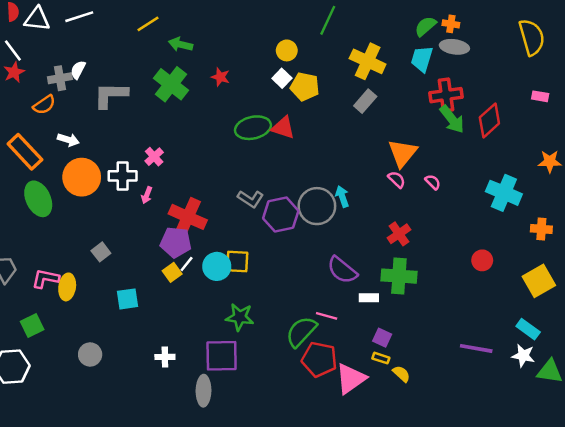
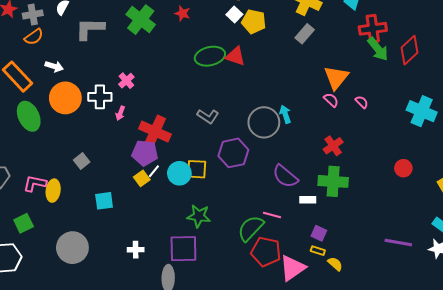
gray cross: (60, 78) -> (33, 14), moved
purple hexagon: (281, 215) -> (233, 153), moved
gray circle: (90, 354) -> (72, 248), size x1.6

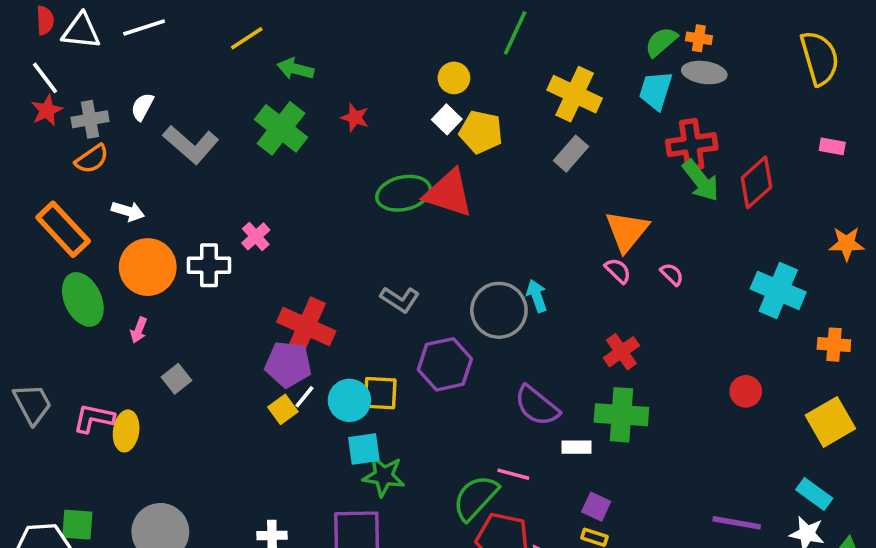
gray L-shape: (90, 29) -> (191, 145), turned -140
red triangle: (235, 56) -> (449, 193), size x1.4
pink arrow: (120, 113) -> (139, 330), moved
cyan square: (104, 201) -> (364, 449), moved
green square: (24, 223) -> (77, 525), moved, turned 30

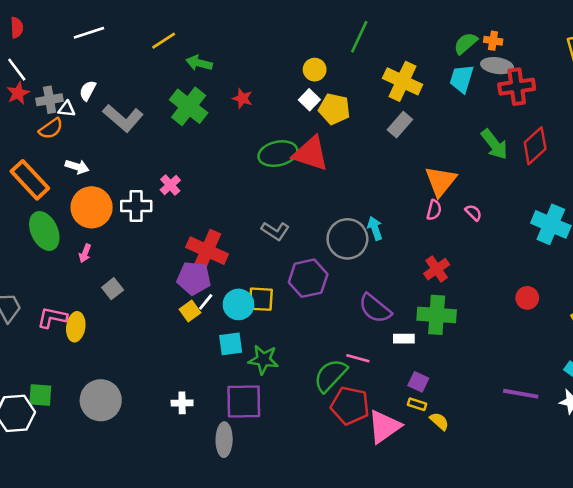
white triangle: (81, 31) -> (67, 109), moved, size x0.6
red cross: (692, 145) -> (517, 87), moved
pink semicircle: (618, 271) -> (434, 210), turned 60
cyan square: (364, 449) -> (231, 344), moved

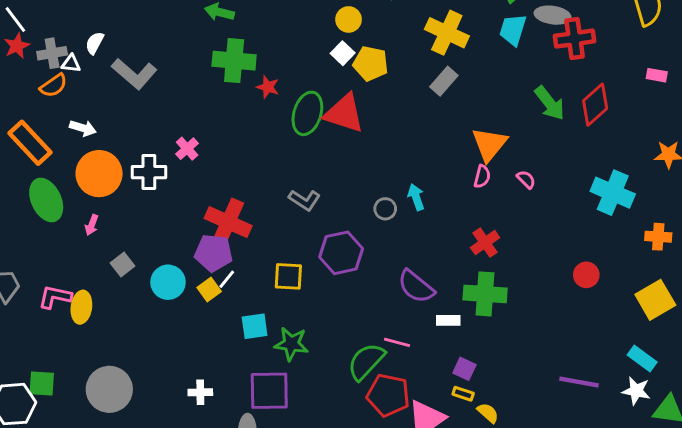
red star: (242, 98) -> (268, 87), moved
green cross: (189, 106) -> (234, 61), moved, turned -33
green ellipse: (278, 154) -> (307, 113), turned -60
gray circle: (347, 239) -> (385, 209), size x0.5
cyan circle: (239, 304) -> (168, 282), moved

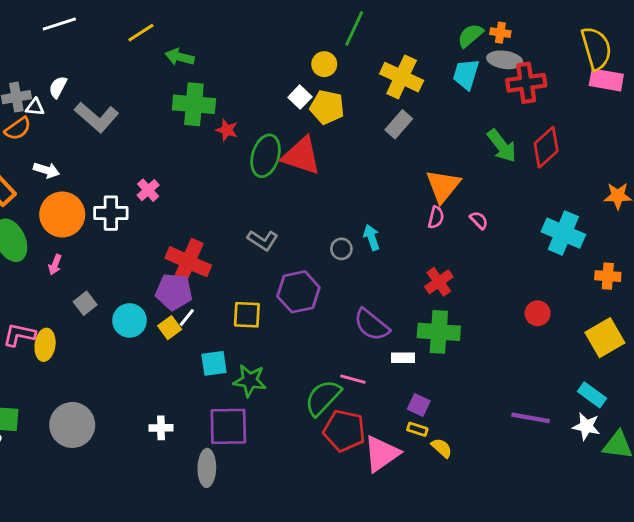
yellow circle: (349, 19) -> (324, 64), moved
pink rectangle: (657, 75) -> (606, 80), moved, size x1.6

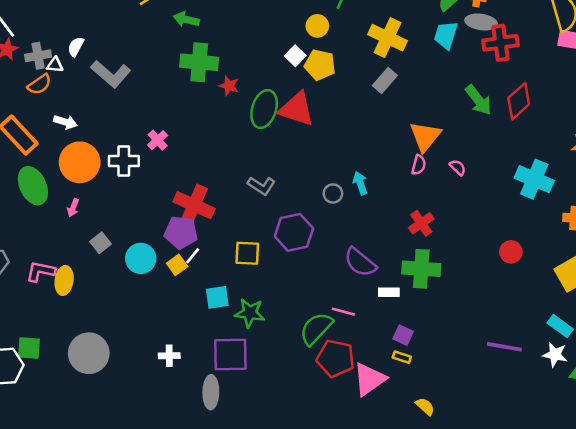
yellow semicircle: (442, 448) -> (425, 406), moved

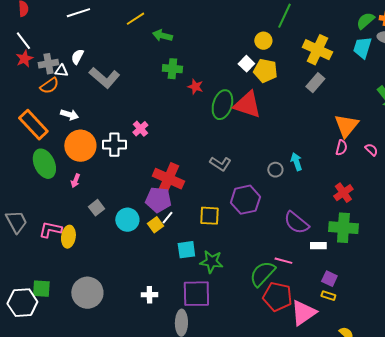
green cross: (199, 62) -> (172, 69), size x0.7

